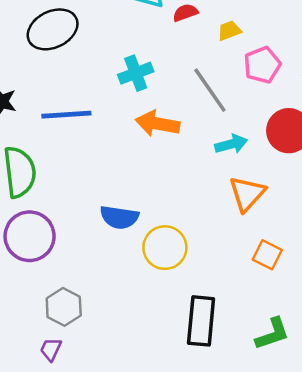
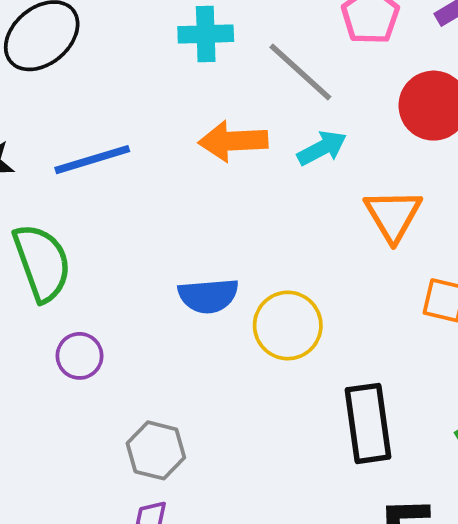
cyan cross: (136, 73) -> (206, 34), moved, turned 32
cyan arrow: (231, 144) -> (322, 148), moved
purple circle: (30, 236) -> (80, 356), size x0.6

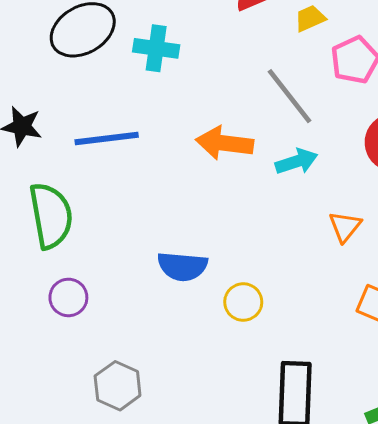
cyan cross: (206, 34) -> (156, 48), moved
orange triangle: (393, 215) -> (345, 227), size x0.7
yellow circle: (288, 325) -> (243, 302), size x0.7

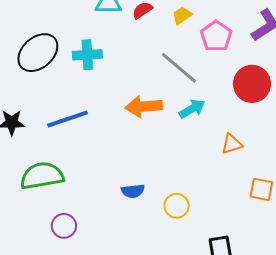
green semicircle: (51, 216) -> (42, 176), turned -78
orange triangle: (345, 227) -> (232, 144), turned 45
blue semicircle: (182, 266) -> (133, 191), size x0.7

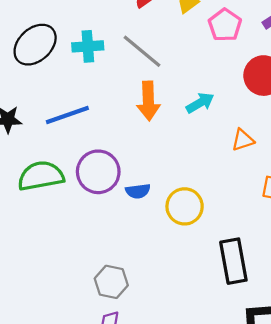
gray line: (179, 68) -> (142, 51), moved
orange arrow: (144, 107) -> (148, 101), turned -87
yellow circle: (177, 206) -> (185, 206), size x1.4
purple circle: (64, 226) -> (98, 172), moved, size x1.6

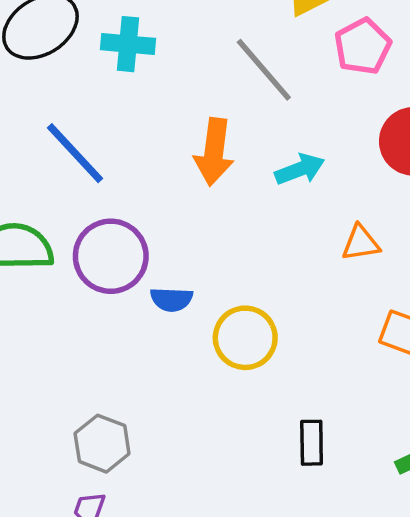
gray line: (142, 51) -> (264, 70), moved
blue line: (67, 115) -> (75, 153), turned 57
black rectangle: (233, 261) -> (312, 443), size x0.6

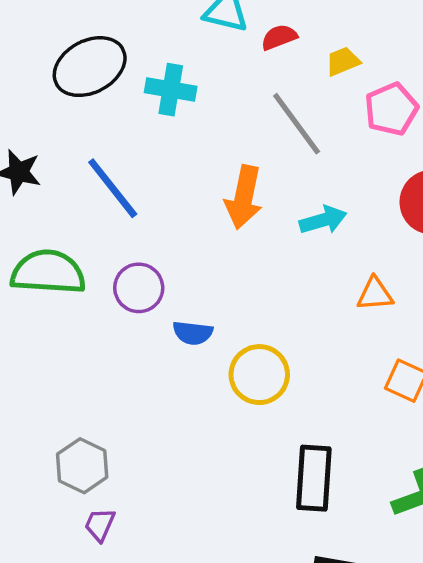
purple circle: (111, 256) -> (139, 288), size x0.7
black rectangle: (312, 443) -> (314, 478), size x1.5
gray hexagon: (102, 444) -> (82, 466), moved

